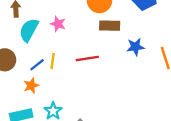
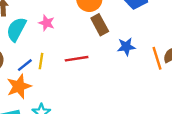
brown rectangle: (110, 26) -> (100, 25), turned 60
orange star: (31, 86) -> (19, 86), size x1.5

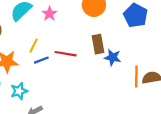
brown rectangle: (100, 25) -> (98, 44), moved
blue line: (25, 65) -> (41, 60), moved

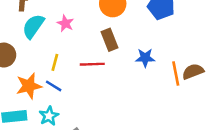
brown rectangle: (98, 44) -> (110, 40), moved
blue line: (41, 60) -> (54, 86), moved, turned 64

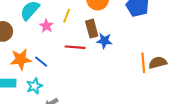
pink star: (65, 23) -> (46, 26), moved
blue star: (145, 58) -> (104, 41), moved
yellow line: (55, 62) -> (67, 16), moved

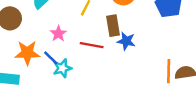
pink star: (46, 26) -> (58, 34), moved
cyan star: (34, 86) -> (62, 68), moved

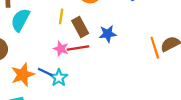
brown rectangle: (113, 26) -> (80, 27), moved
pink star: (58, 34) -> (61, 49), moved

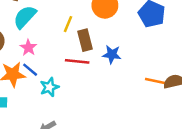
orange line: (155, 48) -> (157, 81), turned -75
pink star: (61, 49) -> (28, 48), moved
blue line: (45, 72) -> (30, 70), moved

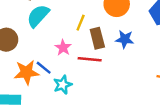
pink star: (28, 48) -> (63, 48), moved
blue star: (112, 54) -> (125, 39), moved

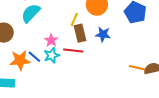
yellow line: (81, 23) -> (74, 19), moved
cyan star: (63, 85) -> (52, 55), moved

